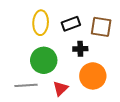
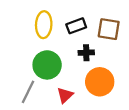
gray line: (26, 85) -> (28, 92), turned -60

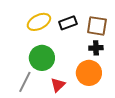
yellow ellipse: (44, 25) -> (39, 22), turned 60
black cross: (86, 53) -> (96, 48), moved

